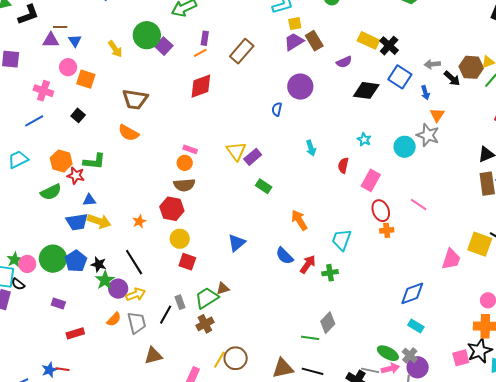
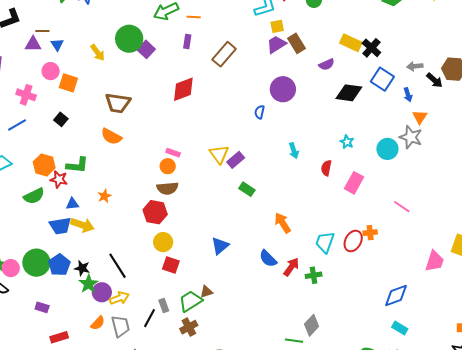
orange line: (200, 53) -> (194, 17), moved, turned 32
red ellipse: (381, 211) -> (353, 241), moved, turned 50
orange star: (139, 221) -> (104, 196), moved

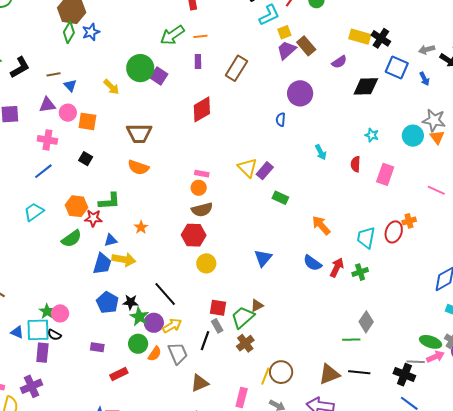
purple triangle: (33, 44) -> (47, 105), moved
orange triangle: (420, 117) -> (437, 137), moved
blue trapezoid: (60, 226) -> (102, 264), turned -55
green circle: (36, 263) -> (138, 344), moved, size x0.7
red square: (171, 265) -> (218, 308), moved

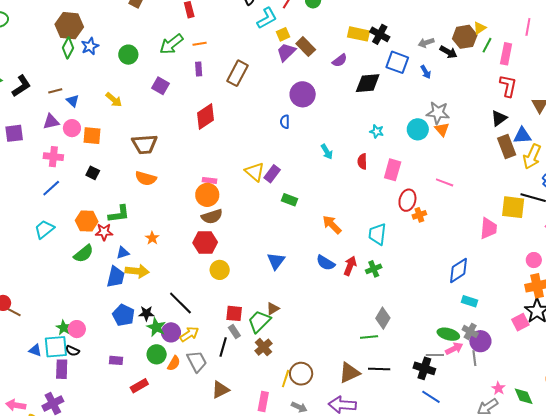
green circle: (140, 68) -> (128, 55), moved, size x0.7
orange circle: (199, 188) -> (207, 195), size x1.5
red ellipse: (394, 232) -> (407, 200), moved

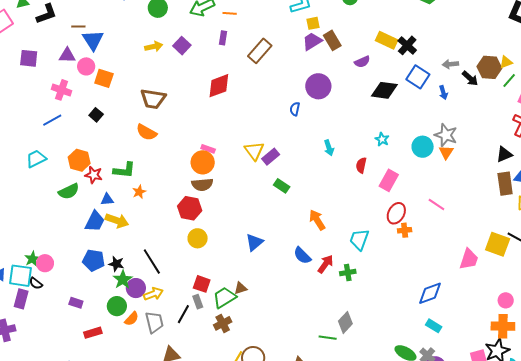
yellow arrow: (114, 100) -> (154, 47), moved, turned -66
blue triangle: (73, 101) -> (93, 40), size x1.6
green L-shape: (119, 214) -> (124, 170), moved
blue pentagon: (123, 315) -> (94, 260), turned -30

